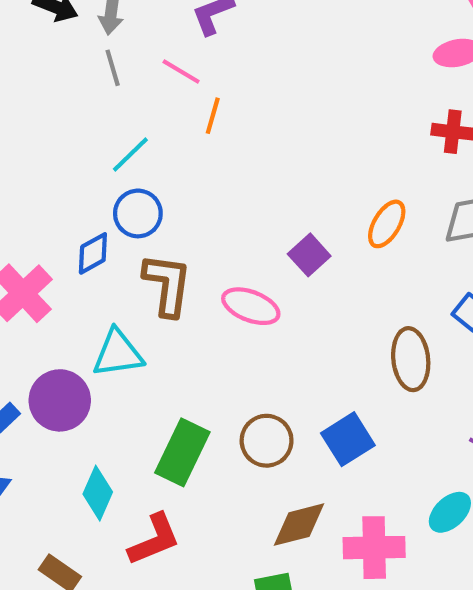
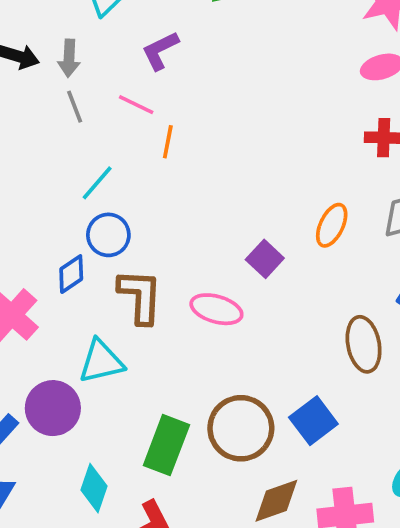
brown circle: (267, 441) -> (241, 428), size x1.4

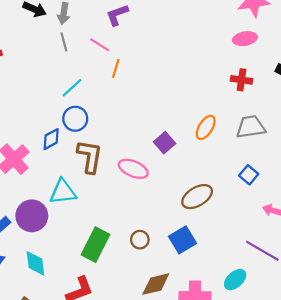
brown ellipse: (364, 344) -> (197, 197), moved, turned 64
brown circle: (241, 428) -> (140, 240), size x0.5
cyan diamond: (94, 488) -> (35, 263), moved, turned -32

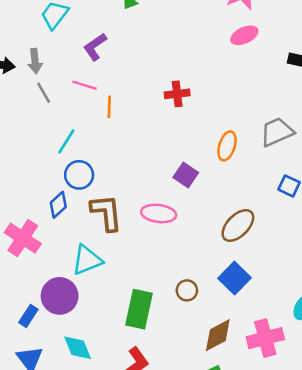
red cross: (242, 80) -> (177, 94), moved

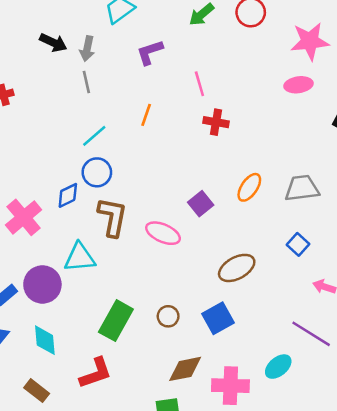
pink line: (84, 85) -> (199, 84), moved, turned 40

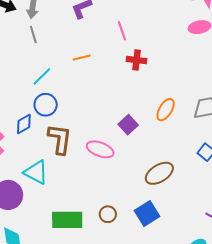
orange line: (146, 115) -> (82, 58), turned 60
cyan triangle: (80, 258) -> (36, 172), turned 36
green rectangle: (116, 321) -> (67, 220), turned 64

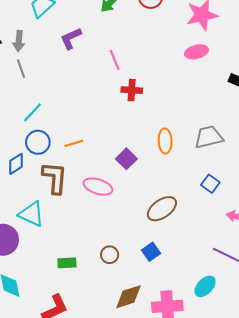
orange line: (82, 58) -> (74, 143), moved
orange ellipse: (166, 110) -> (165, 141), turned -30
blue square: (147, 213) -> (151, 252), size x0.7
green rectangle: (67, 220) -> (67, 263), size x0.6

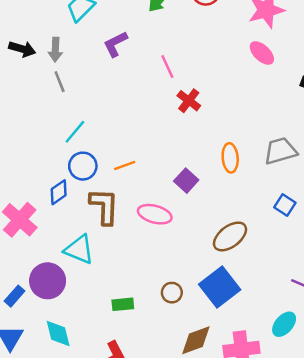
pink ellipse: (197, 52) -> (262, 53), turned 60
red cross: (132, 90) -> (189, 101), turned 36
blue square: (151, 252) -> (220, 287), size x1.8

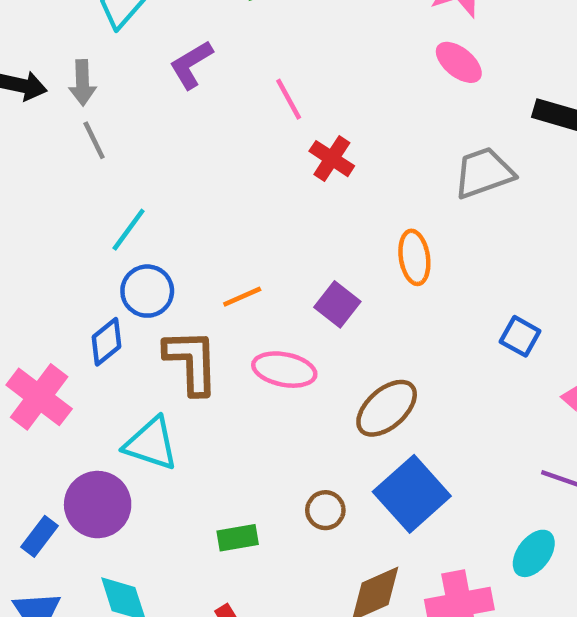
gray trapezoid: (280, 151) -> (484, 173), moved
orange line: (125, 165) -> (242, 297), moved
brown ellipse: (230, 236) -> (387, 408), moved

